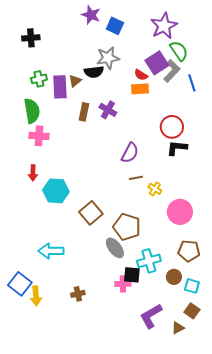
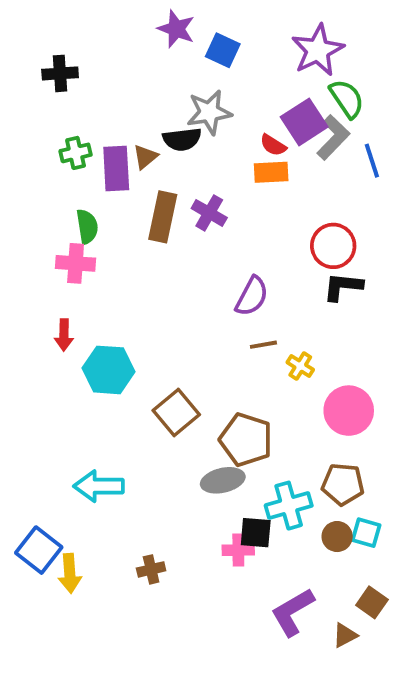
green semicircle: (32, 111) -> (87, 227), moved, size x0.7
brown rectangle: (84, 112) -> (163, 217), size x1.4
gray ellipse: (115, 248) -> (223, 480), turned -65
brown pentagon: (189, 251) -> (343, 484), moved
cyan square: (192, 286) -> (366, 533), moved

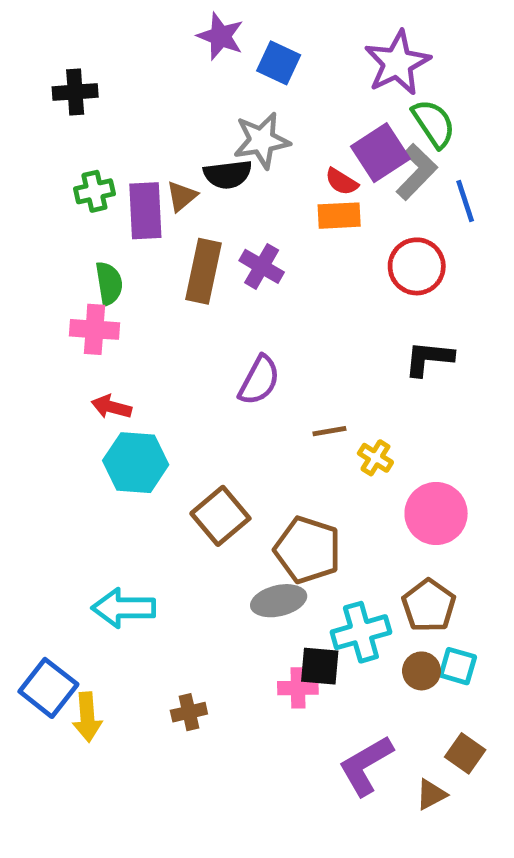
red circle: (333, 246) -> (417, 266), moved
purple semicircle: (252, 296) -> (259, 380), moved
red arrow: (64, 335) -> (111, 407), moved, turned 104
brown pentagon: (343, 484) -> (429, 606), turned 30

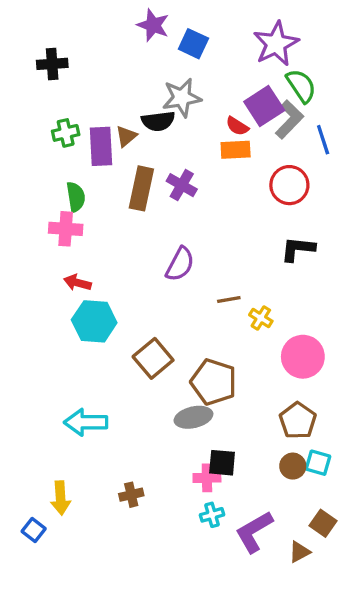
cyan cross: (361, 632) -> (212, 515), moved, size x0.6
blue square: (48, 688) -> (34, 530), moved, size x0.6

